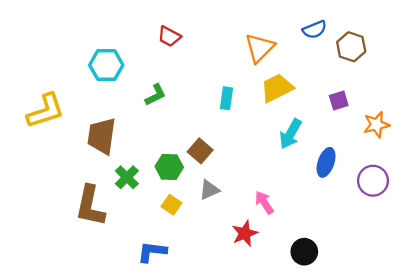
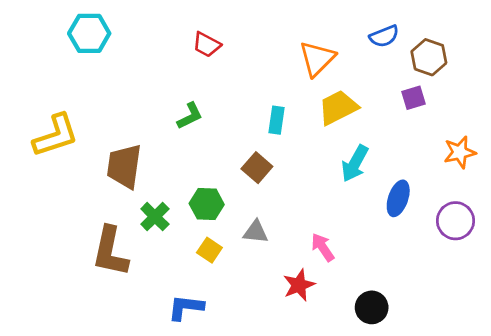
cyan hexagon: (106, 65) -> (89, 33), moved
purple square: (339, 101) -> (414, 98), moved
brown square: (200, 151) -> (257, 168), moved
gray triangle: (209, 190) -> (256, 232), turned 30

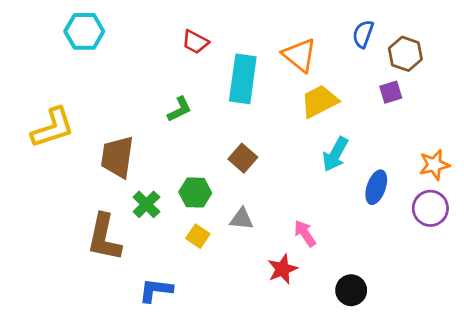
blue semicircle: (384, 36) -> (363, 34), turned 132
orange triangle: (317, 59) -> (300, 55), turned -36
cyan rectangle: (277, 120) -> (243, 79), moved, size x1.8
orange star: (460, 152) -> (434, 165), moved
blue L-shape: (186, 307) -> (156, 290), moved

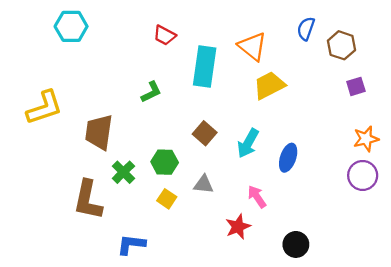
purple square: (391, 92) -> (356, 86), moved
cyan arrow: (335, 154) -> (248, 143), moved
blue ellipse: (376, 187) -> (288, 158), moved

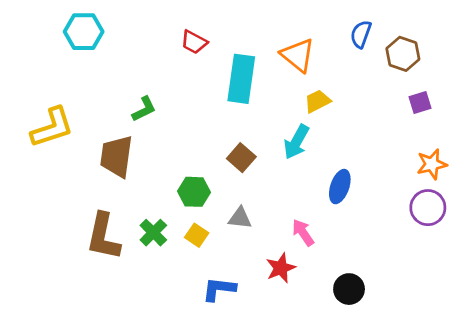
yellow trapezoid: (269, 85) -> (317, 101), size x0.7
green L-shape: (151, 92) -> (144, 109), moved
cyan arrow: (248, 143) -> (296, 142), moved
green cross: (123, 172) -> (153, 233), moved
blue L-shape: (131, 244) -> (219, 289), moved

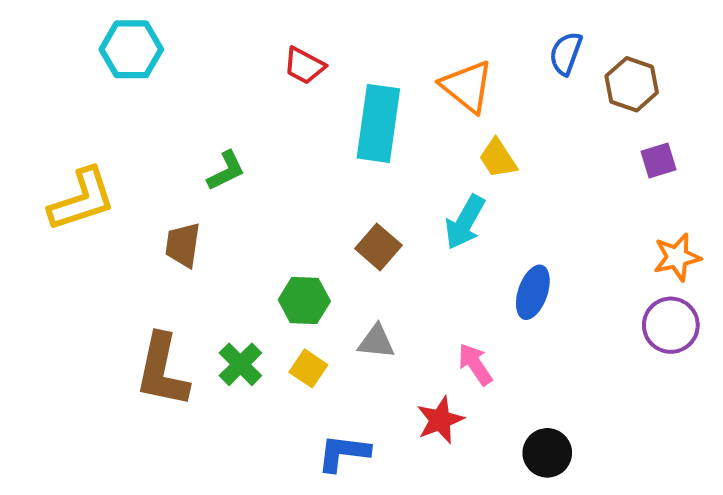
yellow trapezoid: (317, 101) -> (498, 158), turned -96
brown trapezoid: (116, 156) -> (183, 245), size x0.7

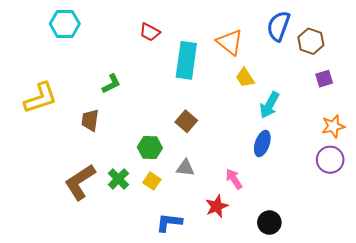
blue semicircle: (566, 53) -> (278, 26), size x1.4
cyan arrow: (465, 222) -> (269, 105), moved
brown L-shape: (162, 370) -> (80, 182), turned 45

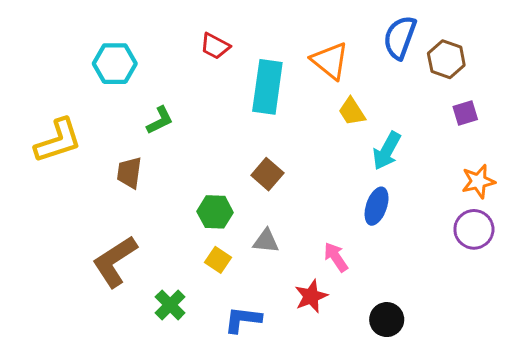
cyan hexagon: (65, 24) -> (115, 64), moved
green cross: (118, 179) -> (170, 305), moved

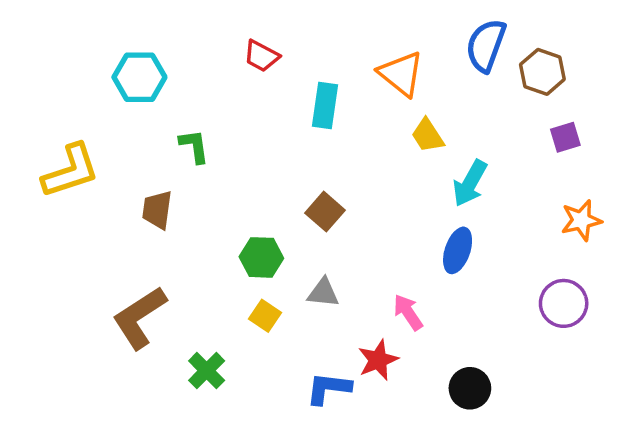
cyan rectangle: (267, 87) -> (325, 105), size x0.7
green L-shape: (160, 120) -> (194, 146), turned -72
purple circle: (474, 229) -> (564, 303), moved
blue L-shape: (243, 320) -> (329, 388), moved

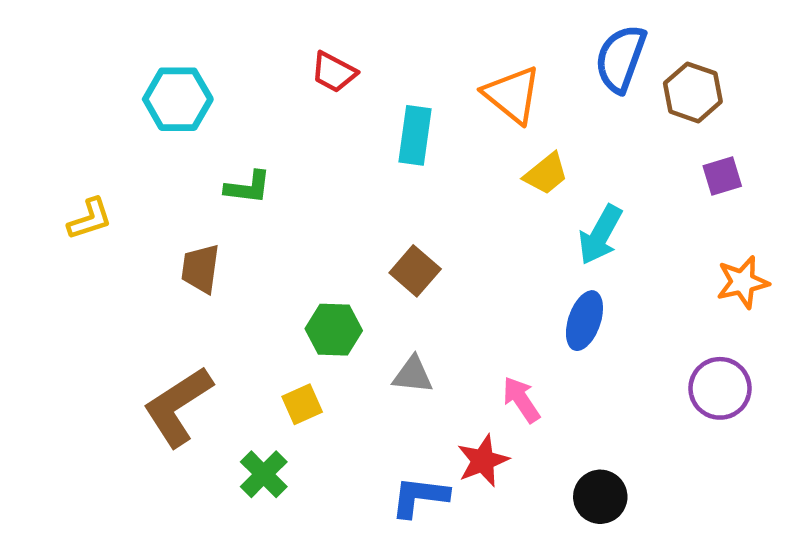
yellow trapezoid: (428, 136) -> (546, 174), turned -96
green L-shape: (194, 146) -> (248, 187), turned 105
yellow L-shape: (71, 171) -> (90, 219), size x0.6
yellow square: (265, 316) -> (302, 404), moved, turned 32

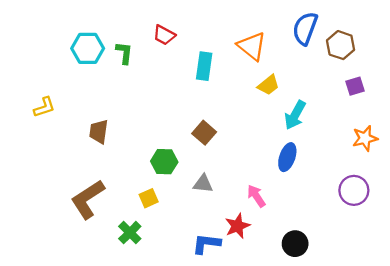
green L-shape: (248, 187) -> (124, 53), moved, turned -90

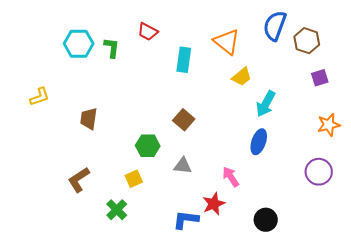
brown L-shape: (88, 199) -> (79, 180), size x0.7

